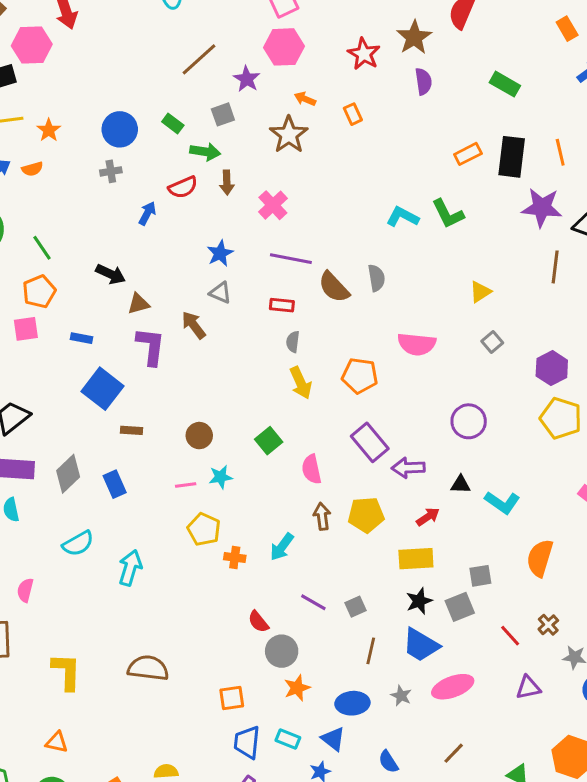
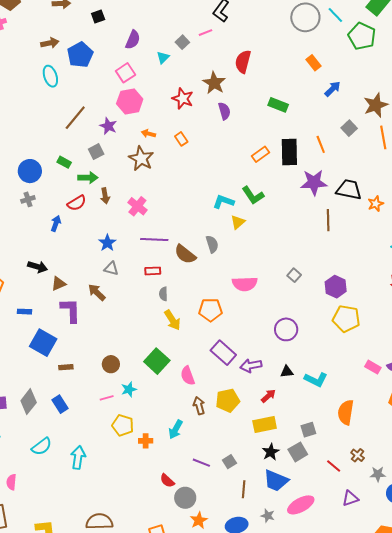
yellow triangle: (480, 292) -> (238, 222), moved
green square: (269, 441) -> (157, 361), size x1.4

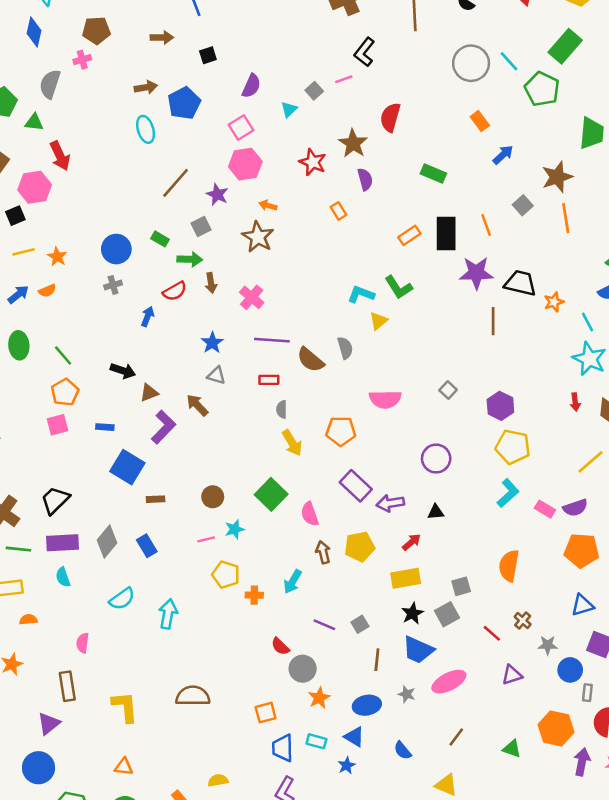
orange rectangle: (181, 139) -> (338, 211), moved
purple L-shape: (71, 310) -> (163, 427), turned 44
cyan L-shape: (316, 379) -> (508, 493), moved, turned -70

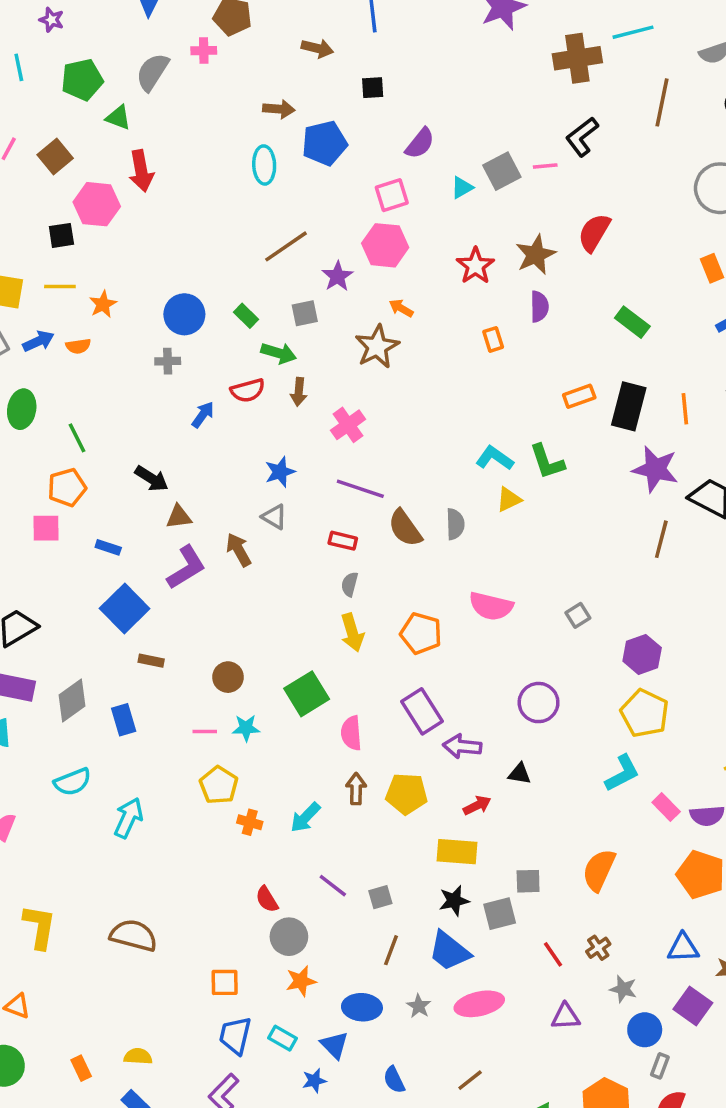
gray square: (314, 91) -> (502, 171), size x1.5

